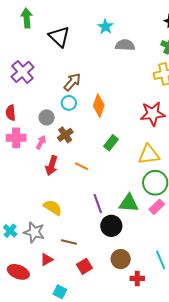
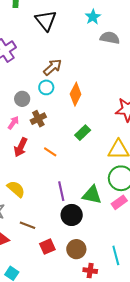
red square: (84, 266) -> (47, 247), moved

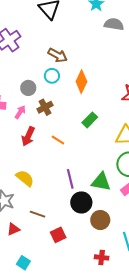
brown arrow: (53, 67) -> (58, 55), turned 72
brown circle: (76, 249) -> (100, 220), moved

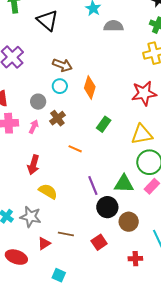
red arrow: (28, 136) -> (33, 165), moved
brown line: (38, 214) -> (66, 234), moved
red square: (58, 235) -> (99, 242), moved

